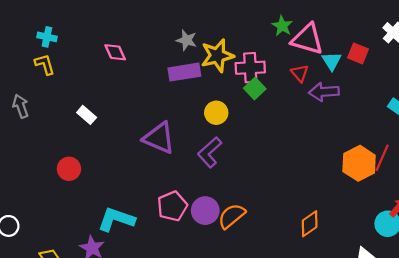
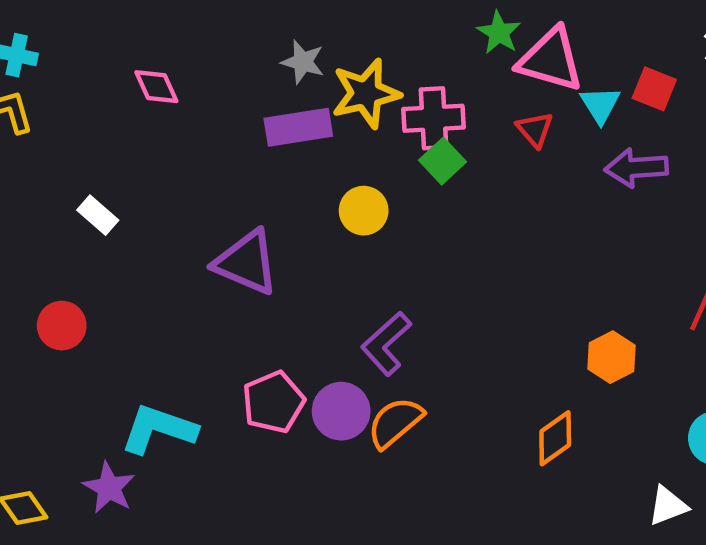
purple arrow: (324, 92) -> (636, 168), moved
purple L-shape: (210, 152) -> (386, 344), moved
orange hexagon: (359, 163) -> (611, 357), moved, size x0.7

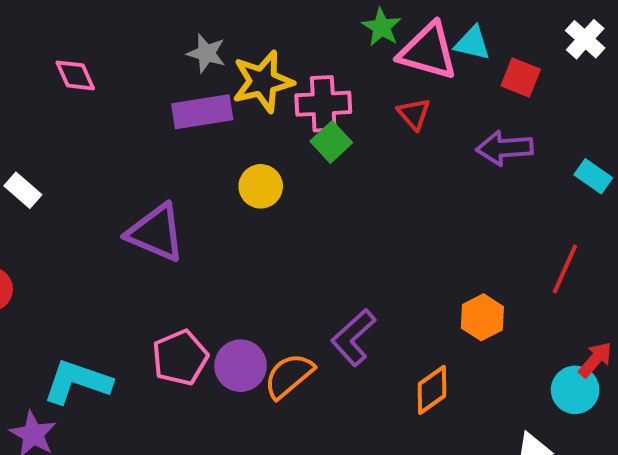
cyan triangle: (600, 105) -> (472, 43), moved, turned -45
purple L-shape: (386, 344) -> (353, 337), moved

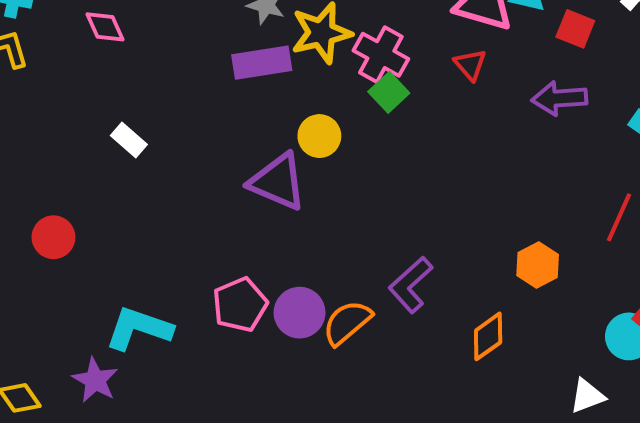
pink diamond: (75, 75) -> (105, 27), moved
pink cross: (323, 104) -> (381, 55), turned 32
white rectangle: (23, 190) -> (129, 140), moved
purple triangle: (156, 233) -> (278, 182), moved

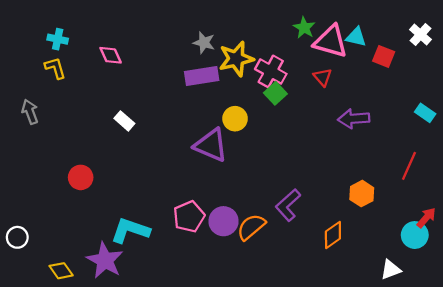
purple arrow: (559, 98) -> (354, 119), moved
purple star: (95, 380) -> (105, 260), size x1.4

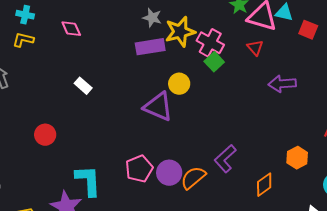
yellow L-shape: (55, 68) -> (23, 40), turned -60
orange hexagon: (362, 194) -> (297, 158), moved
cyan L-shape: (130, 230) -> (88, 181), turned 68

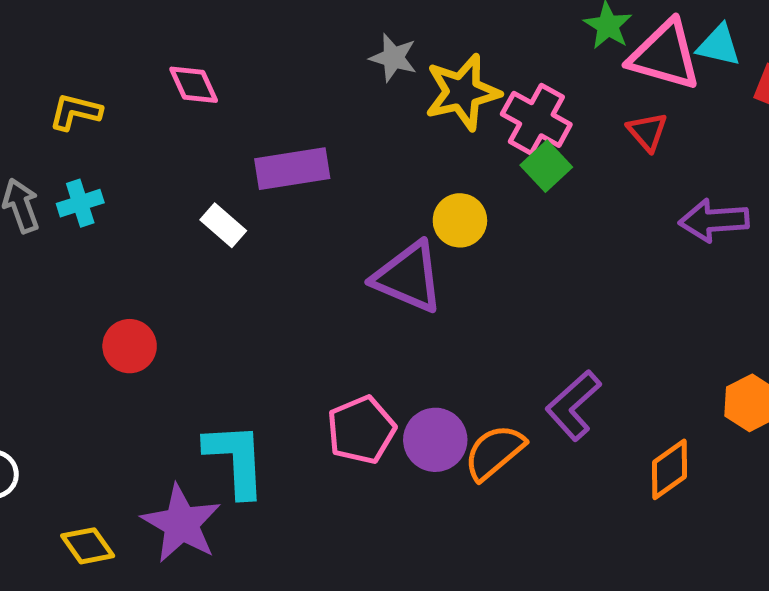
cyan cross: (25, 15) -> (80, 203), moved, turned -30
purple rectangle: (150, 47) -> (292, 169), moved

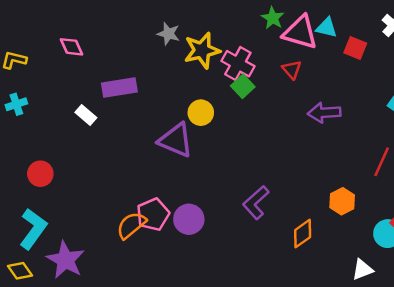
orange semicircle: (494, 452) -> (131, 225), moved
cyan L-shape: (236, 460) -> (33, 229), moved, turned 39

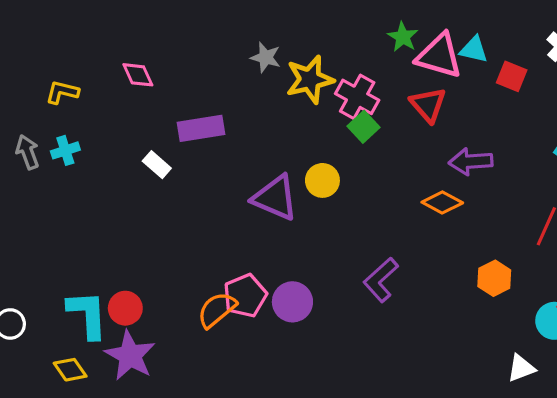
red triangle: (292, 70) -> (428, 105), size x1.4
yellow circle: (201, 113) -> (322, 180), moved
red circle: (40, 174) -> (125, 308), moved
cyan L-shape: (33, 229) -> (87, 314), turned -39
orange diamond: (303, 234) -> (442, 203), moved, turned 64

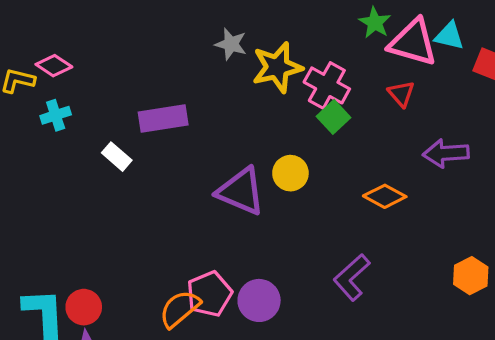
pink diamond: (138, 75) -> (54, 66), moved, turned -32
red triangle: (428, 105) -> (401, 94), size x0.7
cyan cross: (65, 150) -> (56, 115), moved
orange diamond: (442, 203) -> (385, 196), moved

